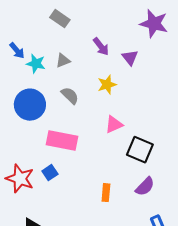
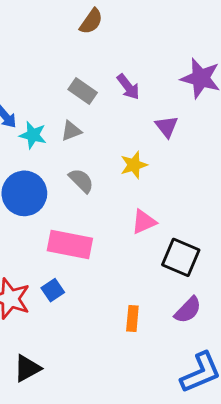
gray rectangle: (60, 19) -> (83, 91), moved
purple arrow: (101, 47) -> (128, 87), moved

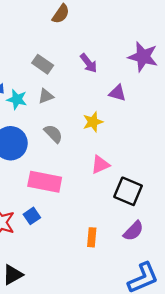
gray rectangle: (83, 91) -> (43, 64), moved
purple triangle: (167, 127) -> (117, 93), turned -36

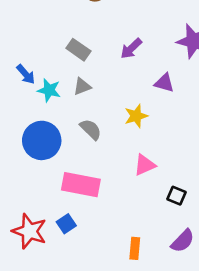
purple arrow: (89, 63) -> (131, 49), turned 84
black square: (128, 191) -> (177, 196), size x0.6

